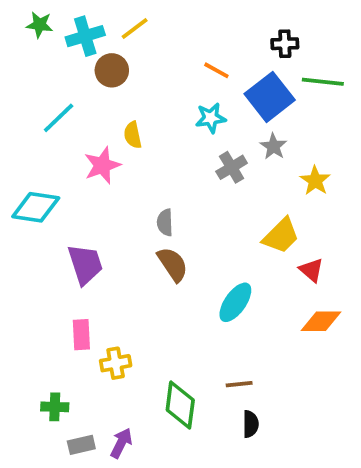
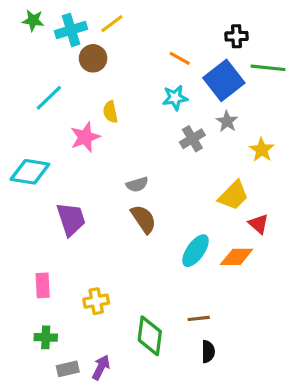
gray semicircle: (165, 222) -> (137, 184), turned -105
orange diamond: (321, 321) -> (236, 257), moved
pink rectangle: (81, 335) -> (43, 285), moved

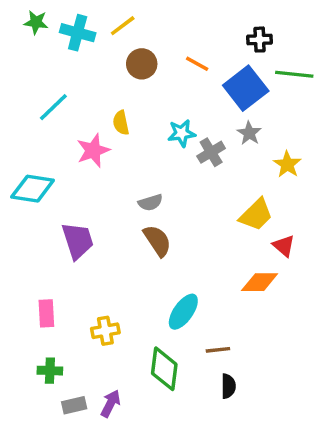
cyan cross: (71, 30) -> (78, 33), turned 32
brown circle: (93, 58) -> (142, 64), moved
cyan star: (175, 98) -> (182, 133), moved
cyan ellipse: (196, 251) -> (183, 312), moved

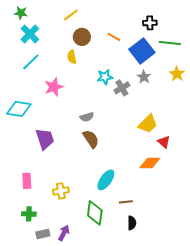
cyan cross: (78, 33) -> (30, 34), moved, turned 30
yellow semicircle: (121, 123) -> (72, 57), moved
yellow star: (287, 164) -> (177, 74), moved

